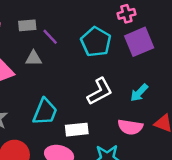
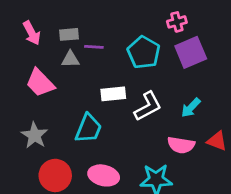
purple line: (50, 37) -> (94, 47), turned -42
gray triangle: (34, 58) -> (70, 59), moved
white rectangle: (77, 130) -> (113, 94), moved

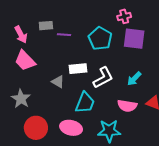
pink arrow: (32, 33) -> (21, 35), moved
purple square: (191, 52) -> (134, 39), turned 30
gray triangle: (70, 59) -> (58, 82), moved, turned 32
cyan trapezoid: (88, 128) -> (85, 103), moved

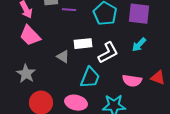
cyan arrow: (134, 79) -> (139, 45), moved

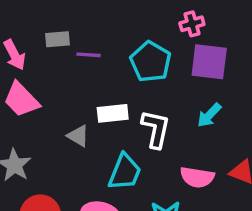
white L-shape: (108, 53) -> (156, 129), turned -50

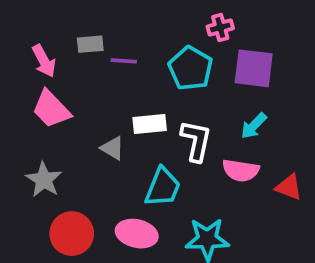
pink cross: (192, 24) -> (220, 27), moved
pink semicircle: (197, 177) -> (241, 170), moved

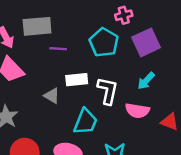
gray rectangle: (90, 44) -> (37, 26), size x1.6
purple line: (124, 61) -> (58, 49), moved
purple square: (254, 68) -> (146, 42), turned -32

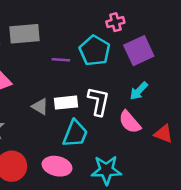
purple line: (58, 49) -> (61, 60), moved
white rectangle: (77, 80) -> (66, 103), moved
pink semicircle: (137, 111) -> (130, 122), turned 40

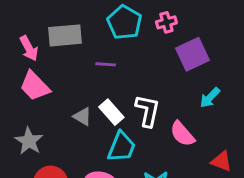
cyan pentagon: (95, 51) -> (124, 22), moved
cyan arrow: (139, 91) -> (210, 98), moved
white rectangle: (66, 103) -> (111, 112), turned 55
red triangle: (163, 134) -> (221, 161), moved

